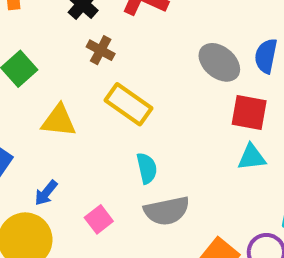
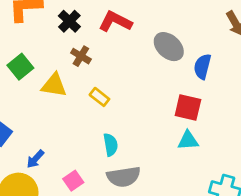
gray ellipse: (219, 62) -> (169, 47), moved
yellow rectangle: (128, 104) -> (99, 97), size x0.6
yellow triangle: (59, 121) -> (54, 85), moved

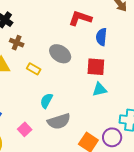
red L-shape: (115, 22) -> (80, 18), moved
gray ellipse: (169, 47) -> (60, 54), moved
cyan semicircle: (110, 145) -> (46, 101), turned -133

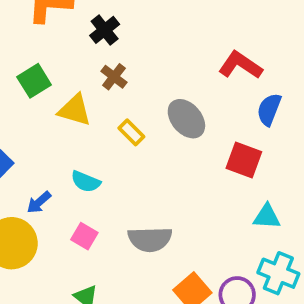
cyan triangle: (99, 89) -> (267, 217), moved
cyan semicircle: (46, 101) -> (86, 182), moved, turned -112
pink square: (25, 129) -> (84, 236), turned -32

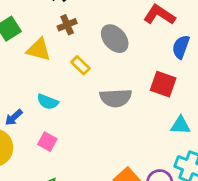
brown cross: (114, 77) -> (67, 25), turned 30
gray ellipse: (186, 119) -> (115, 39), moved
gray semicircle: (150, 239) -> (116, 98), moved

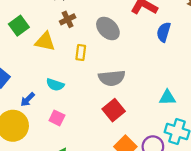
yellow rectangle: (80, 65) -> (81, 53), turned 56
red square: (163, 84) -> (114, 110), moved, turned 35

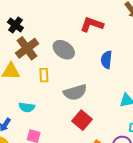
brown cross: (68, 19) -> (27, 48), size x1.6
blue semicircle: (164, 32) -> (106, 60), moved

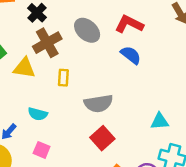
gray ellipse: (64, 50) -> (87, 30), moved
blue semicircle: (106, 60) -> (131, 55), moved, turned 114

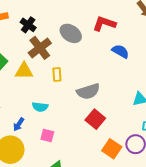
blue semicircle: (131, 55) -> (120, 51), moved

